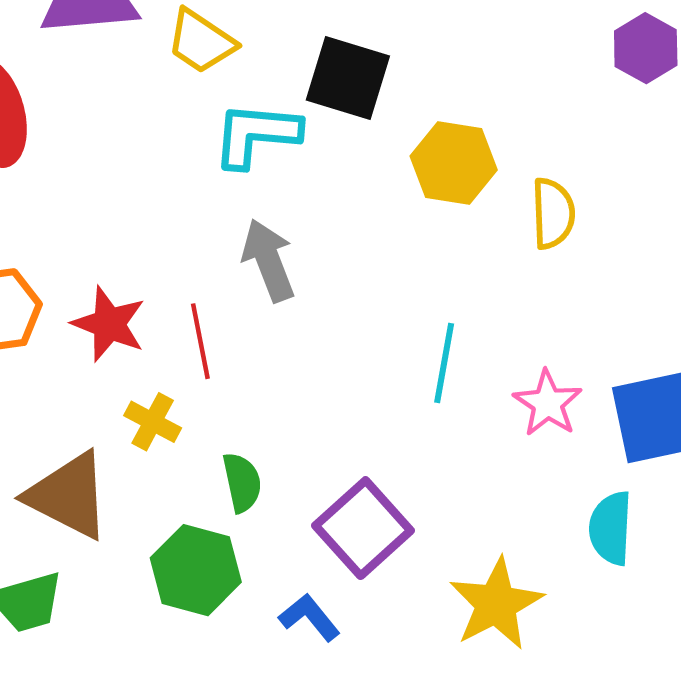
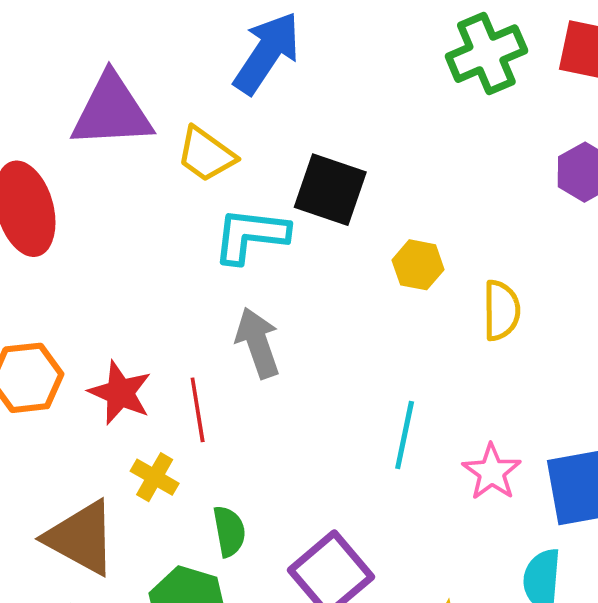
yellow hexagon: (454, 163) -> (418, 265), size x0.7

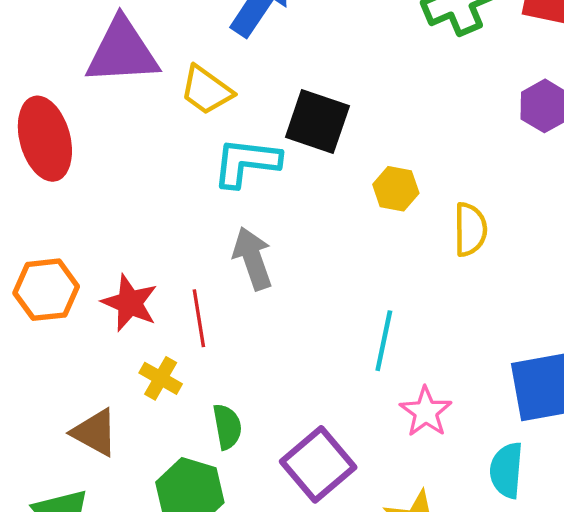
pink star: (492, 472) -> (426, 412), moved
brown triangle: (81, 538) -> (95, 433), size x0.7

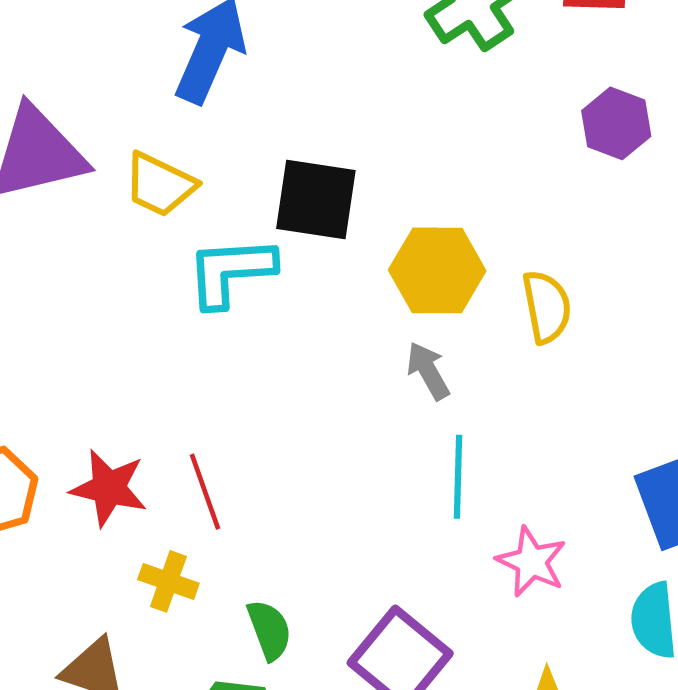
yellow hexagon: (396, 189) -> (437, 270), size x1.5
gray arrow: (253, 258) -> (428, 371), moved, size x0.7

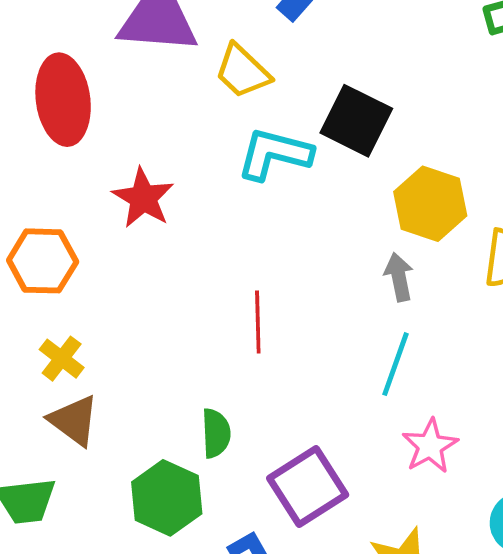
red star: (109, 488) -> (143, 198), moved
red line: (205, 492) -> (258, 322), moved
yellow cross: (168, 581) -> (62, 359), moved

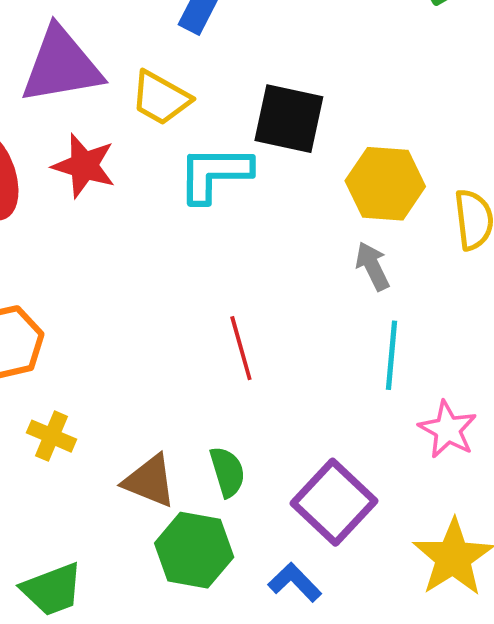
red star: (143, 198) -> (84, 166), moved
brown triangle: (74, 420) -> (150, 481), moved

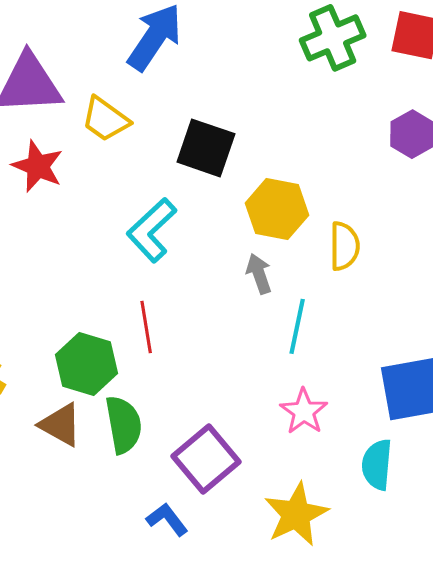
cyan L-shape: (215, 174) -> (152, 230), moved, turned -50
cyan line: (391, 355) -> (297, 326), moved
green semicircle: (227, 472) -> (124, 425), size x1.4
green hexagon: (194, 550) -> (87, 364), moved

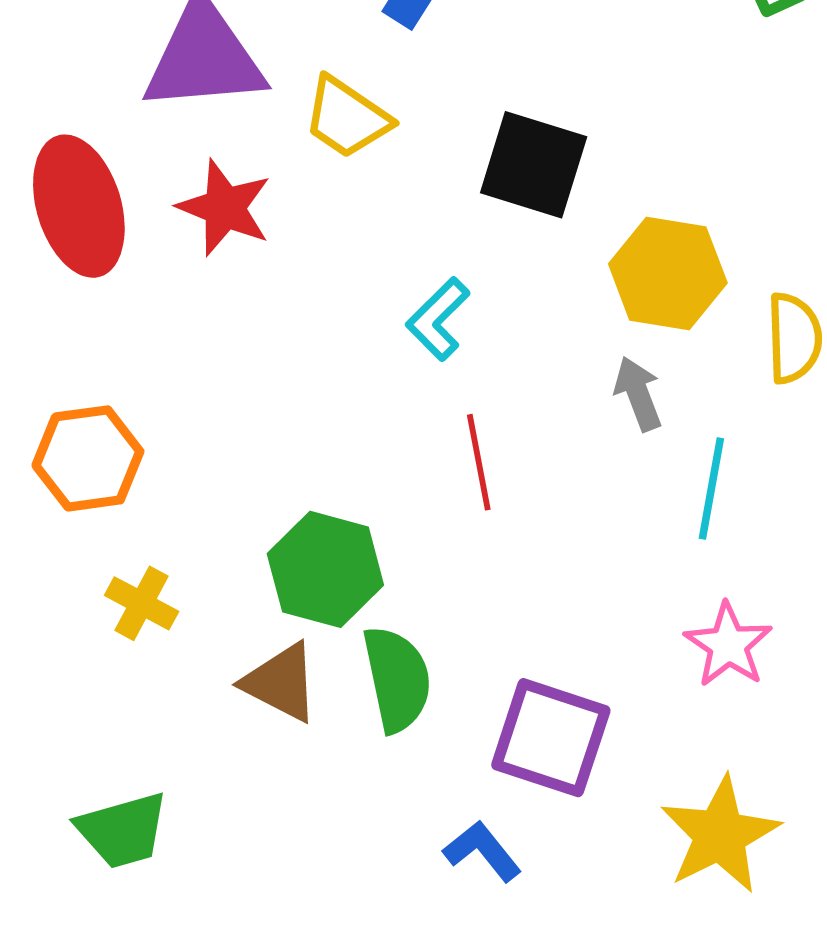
cyan L-shape: (152, 230) -> (438, 319), size x0.7
red line: (146, 327) -> (479, 462), moved
purple square: (206, 459) -> (551, 738), turned -30

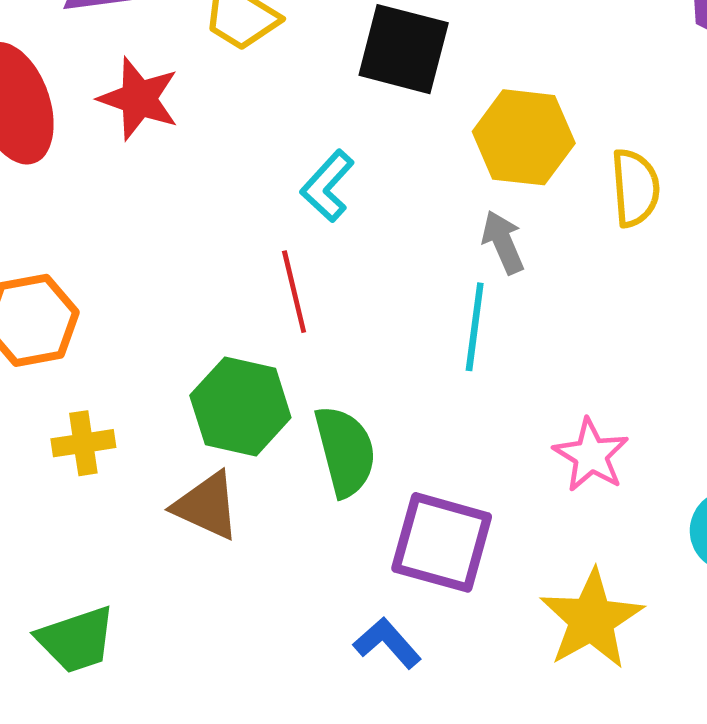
red line: (479, 462) -> (294, 292), moved
cyan line: (711, 488) -> (475, 327), moved
yellow cross: (142, 603) -> (83, 443), turned -34
green semicircle: (397, 679) -> (345, 451), moved

